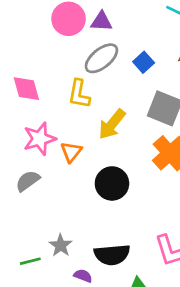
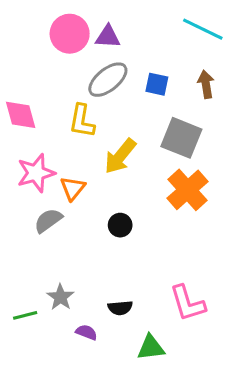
blue square: (144, 62) -> (157, 84), turned -36
gray semicircle: (28, 181) -> (48, 221), moved
black circle: (112, 183) -> (120, 225), size x0.6
black semicircle: (112, 255) -> (120, 308), size x0.6

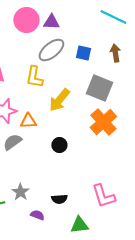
orange triangle: (73, 188) -> (28, 121), turned 48

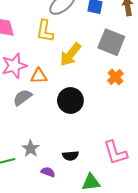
orange cross: (103, 122) -> (115, 77), size x0.6
black circle: (59, 145) -> (70, 100), size x1.6

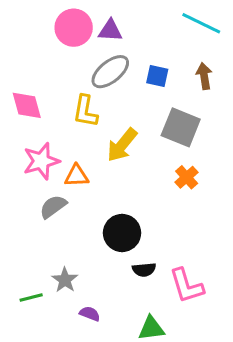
black circle: (70, 100) -> (122, 233), moved
black semicircle: (70, 156) -> (144, 270), moved

